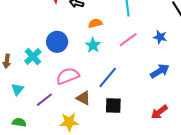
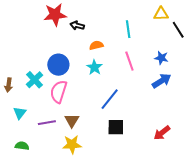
pink line: (128, 40) -> (129, 61), turned -72
blue arrow: (160, 71) -> (162, 81), moved
pink semicircle: (68, 76) -> (59, 92), moved, turned -50
brown triangle: (83, 98) -> (72, 120), moved, turned 35
purple line: (44, 100) -> (47, 123), turned 30

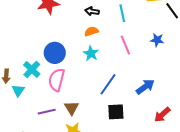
black arrow: (77, 25) -> (92, 11), moved
blue arrow: (162, 81) -> (145, 87), moved
cyan triangle: (20, 113) -> (18, 90), moved

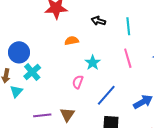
orange semicircle: (91, 31) -> (72, 41), moved
blue circle: (55, 53) -> (19, 52), moved
pink semicircle: (57, 80) -> (78, 82), moved, size x0.6

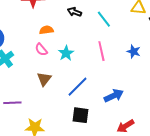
cyan line: (128, 26) -> (104, 19), turned -36
pink semicircle: (78, 82) -> (41, 50), moved, turned -64
brown triangle: (67, 115) -> (44, 79), moved

